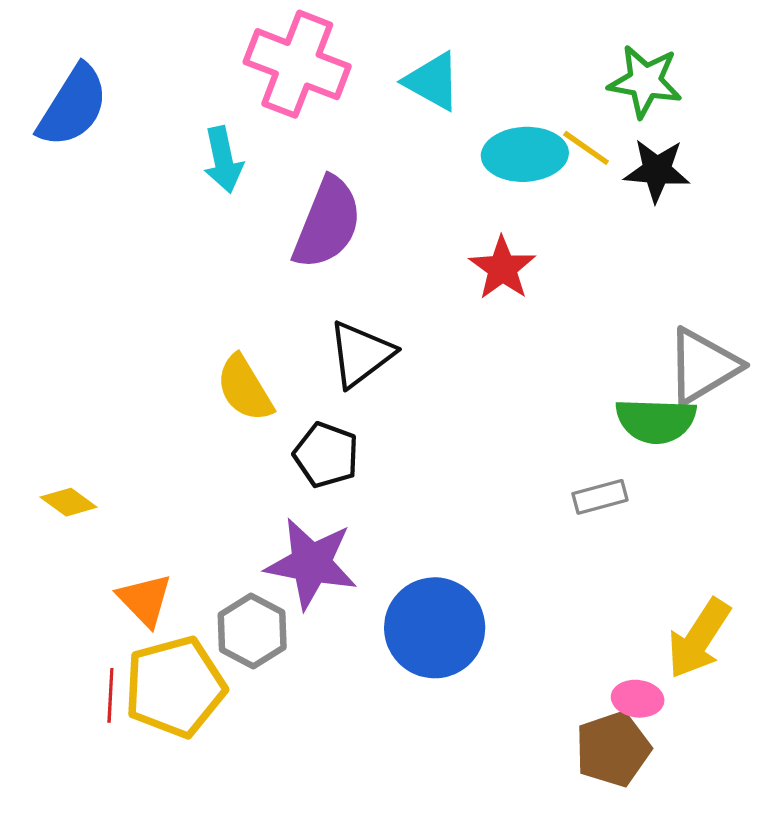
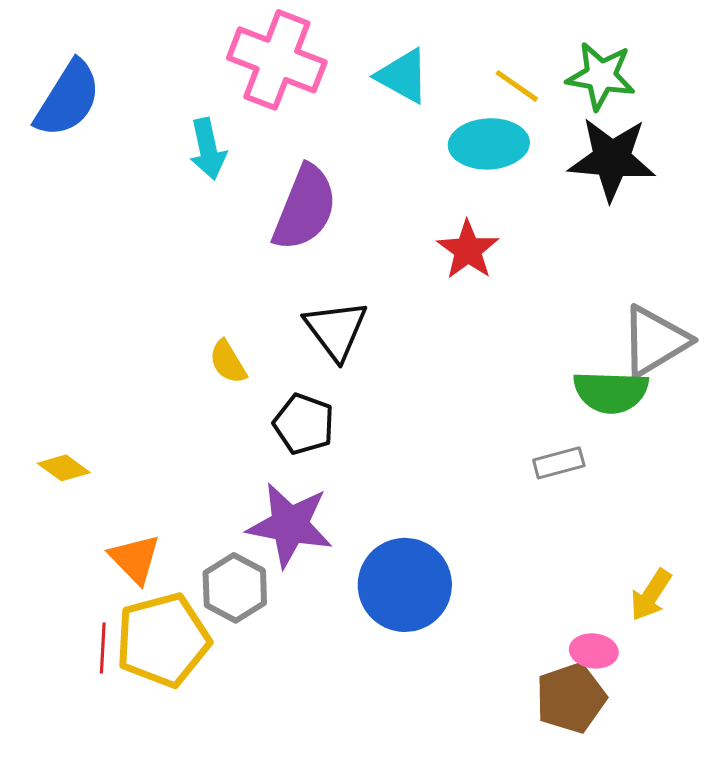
yellow line: (586, 148) -> (517, 86), moved
black star: (657, 170) -> (612, 159), size x1.4
black triangle: (361, 354) -> (336, 330), turned -30
yellow semicircle: (245, 388) -> (228, 362), size x0.7
yellow arrow: (699, 639) -> (651, 595), size x0.7

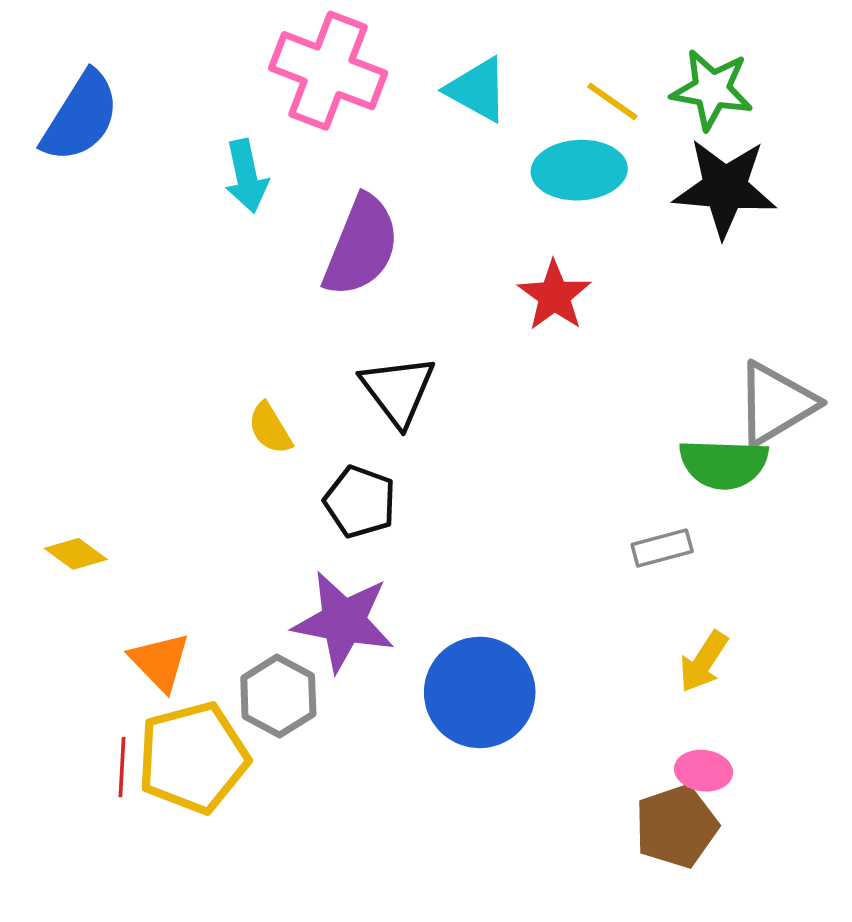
yellow arrow: (651, 595) -> (704, 662), moved

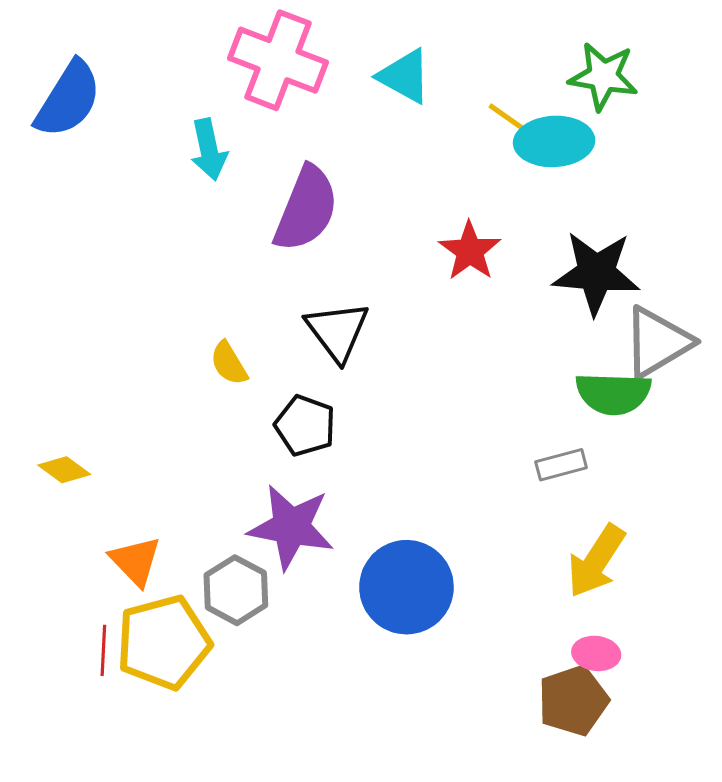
yellow line: (612, 101) -> (510, 119), moved
cyan ellipse: (579, 170) -> (554, 141), moved
black star: (725, 188) -> (596, 273), moved
yellow arrow: (704, 662) -> (596, 561), size x1.4

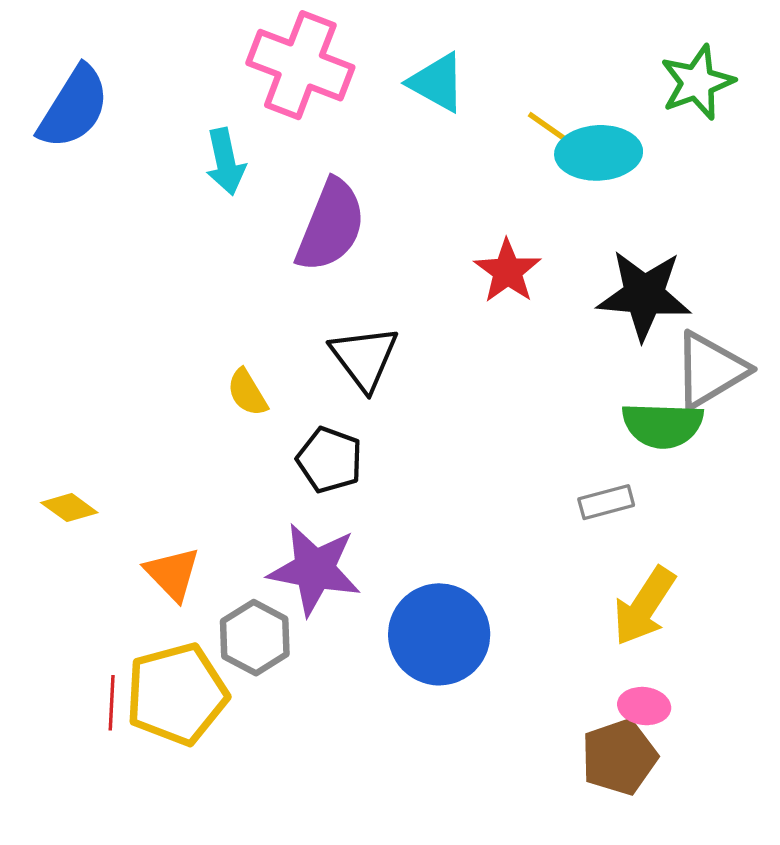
green star: (603, 76) -> (697, 82), moved, turned -30
orange triangle: (135, 561) -> (172, 574), moved

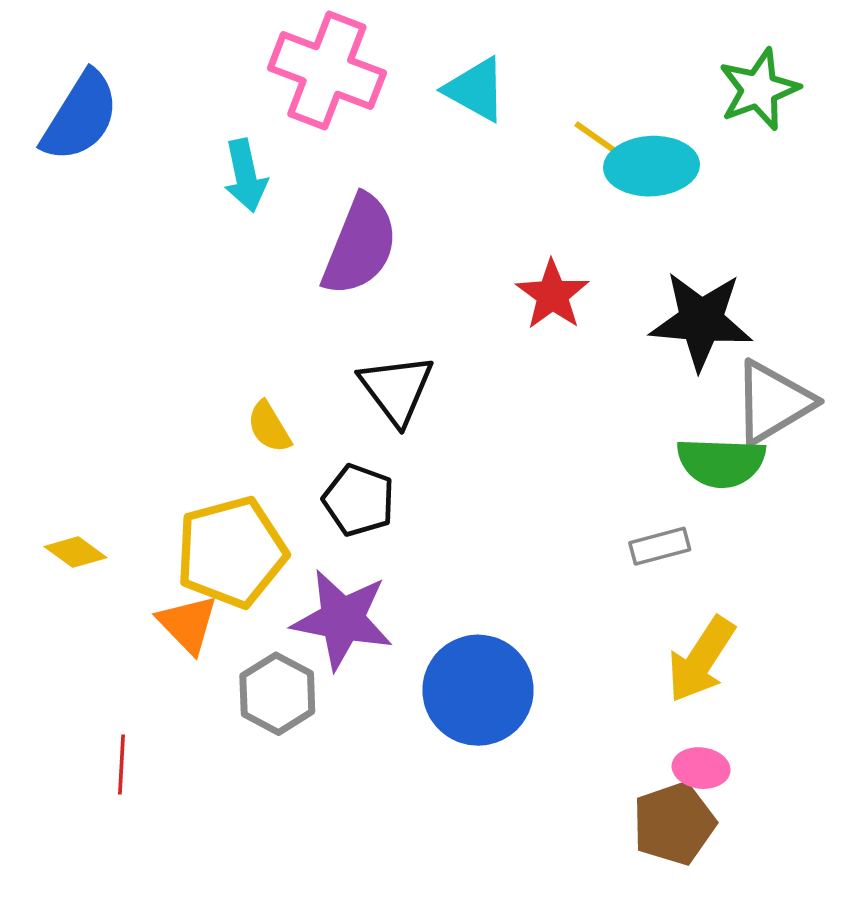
yellow pentagon: (177, 694) -> (231, 552), moved

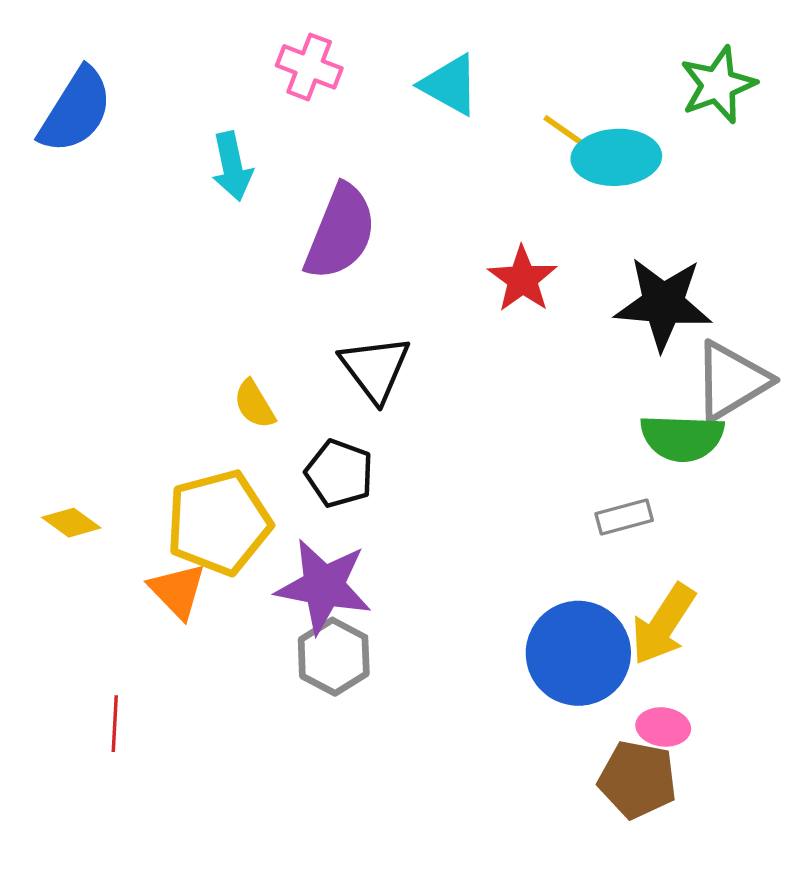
pink cross: (327, 70) -> (309, 67), size x0.6
blue circle: (478, 690) -> (578, 653), moved
gray hexagon: (277, 694) -> (334, 657), moved
brown pentagon: (674, 824) -> (638, 779), turned 30

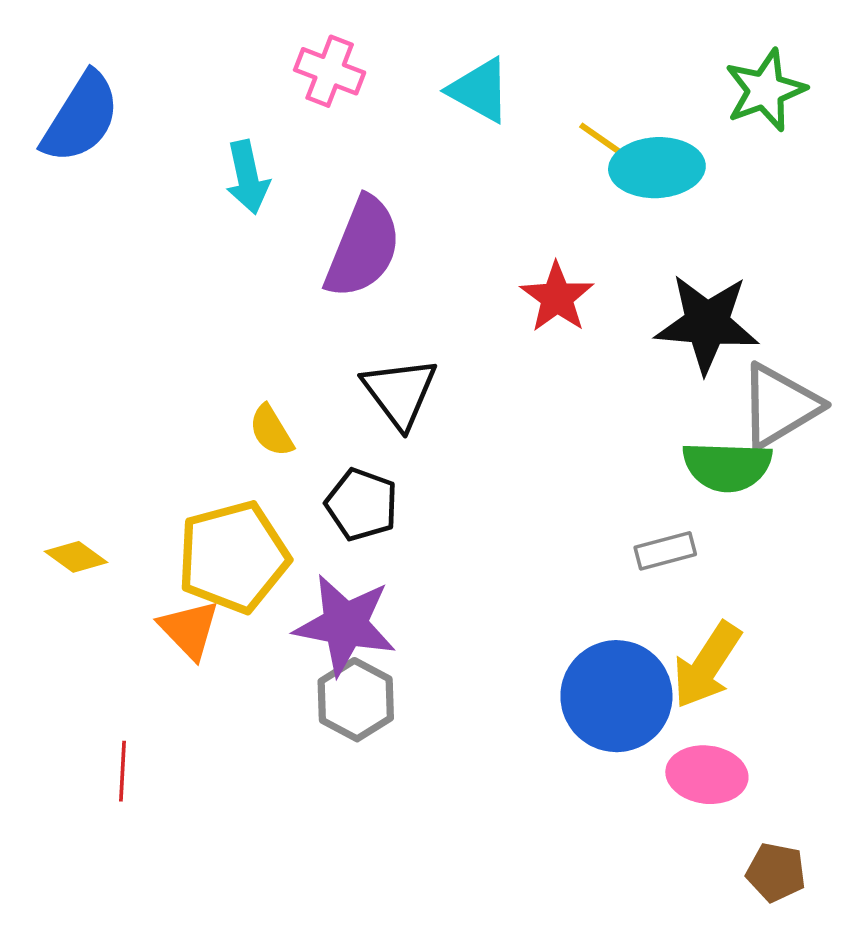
pink ellipse: (663, 727) -> (707, 775), size x1.4
brown pentagon: (638, 779) -> (776, 872), moved, size x0.7

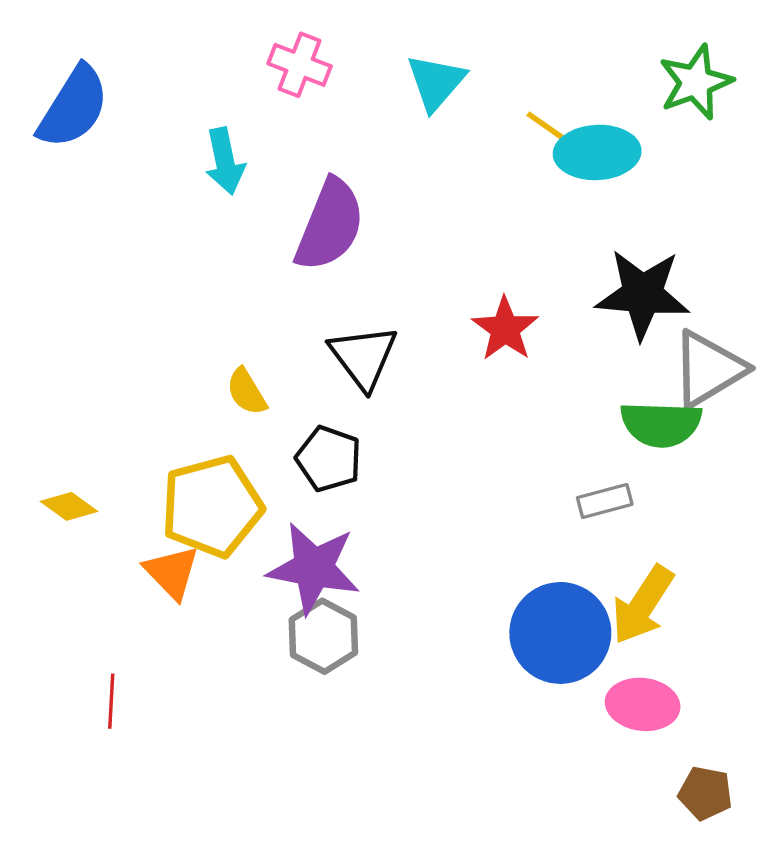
cyan triangle: (480, 90) -> (436, 82), turned 42
red star: (557, 297) -> (505, 329), moved

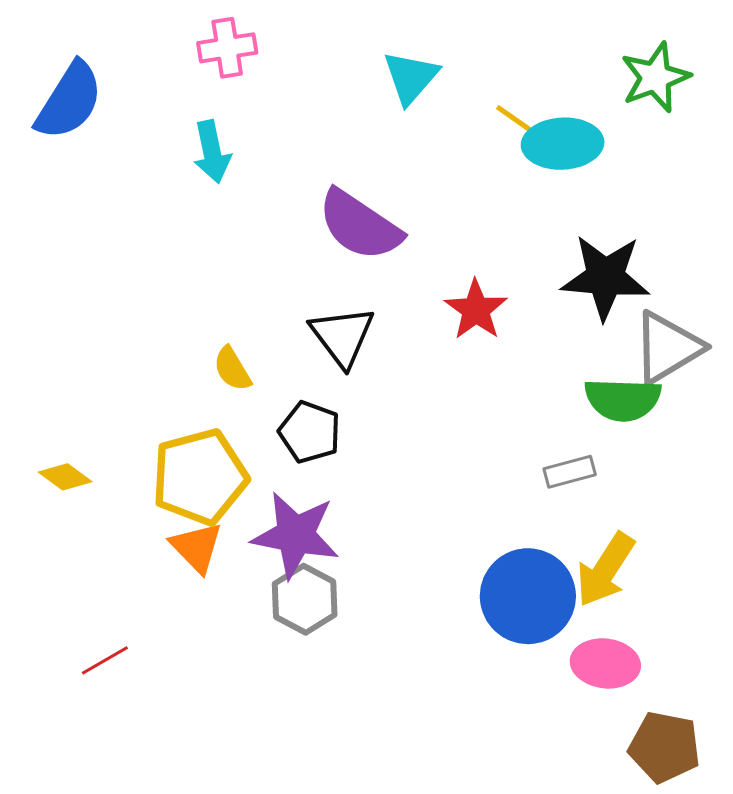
pink cross: (300, 65) -> (227, 48), moved, turned -30
purple semicircle: (330, 225) -> (360, 225), moved, turned 102
orange triangle: (172, 572) -> (197, 547), moved
red line: (111, 701) -> (105, 660), turned 57
brown pentagon: (705, 793) -> (664, 747), size x1.4

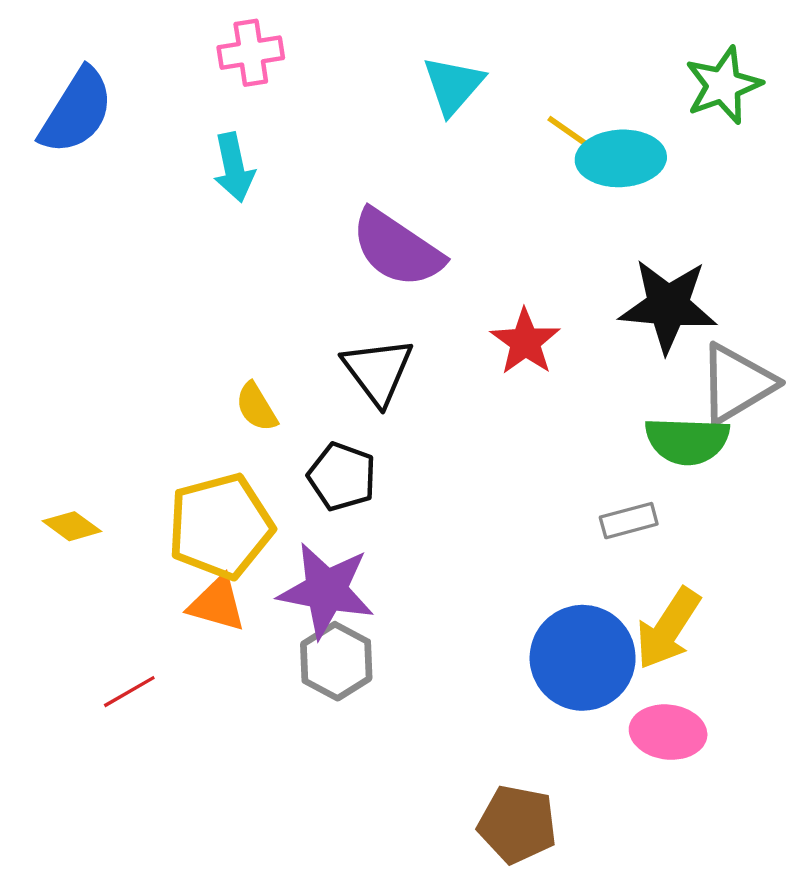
orange triangle: (197, 547) -> (217, 604), turned -30
red line: (105, 660) -> (129, 692), moved
brown pentagon: (664, 747) -> (517, 824), moved

